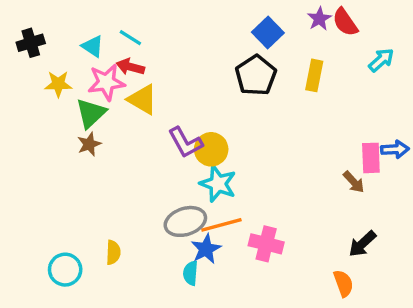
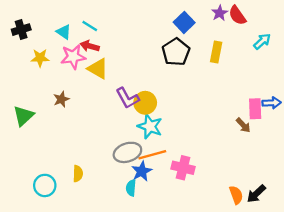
green triangle: (91, 113) -> (24, 116), moved
black arrow: (362, 244) -> (256, 194), moved

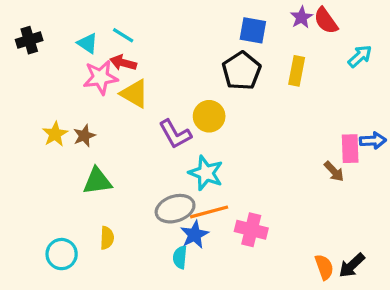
blue square: (184, 22) -> (253, 30), turned -36
yellow star: (40, 58) -> (55, 134), moved, turned -30
yellow circle: (145, 103) -> (209, 116), moved
green triangle: (24, 116) -> (97, 181), moved, turned 35

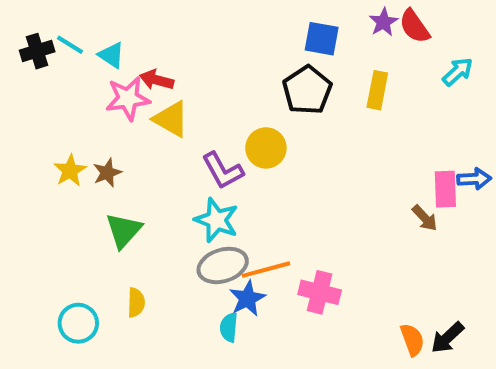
cyan line: (123, 35) -> (70, 45), moved
cyan star: (206, 173) -> (216, 220), moved
green triangle: (97, 181) -> (124, 230), turned -40

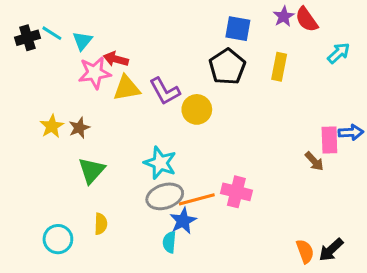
cyan triangle: (111, 55) -> (82, 41), turned 35
yellow triangle: (171, 119) -> (127, 88), turned -40
purple L-shape: (223, 171) -> (165, 91), moved
pink cross: (320, 292) -> (236, 192), moved

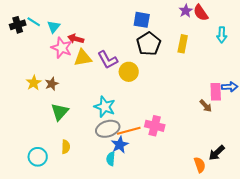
blue square: (238, 29) -> (142, 20), moved
cyan arrow: (339, 53) -> (222, 35), turned 133
pink star: (95, 73) -> (62, 48), turned 30
black arrow: (331, 250) -> (217, 153), moved

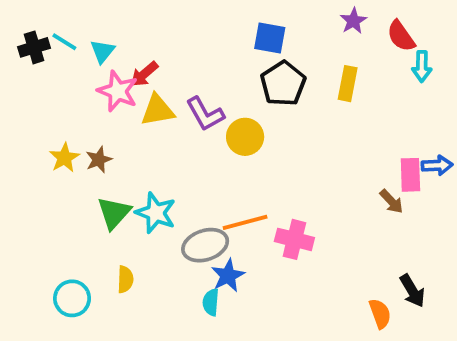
red semicircle: (201, 13) -> (401, 36), moved
red arrow: (76, 39) -> (144, 74), turned -56
cyan star: (105, 107) -> (156, 213), moved
orange line: (129, 131) -> (245, 222), moved
black arrow: (217, 153) -> (412, 291), turned -78

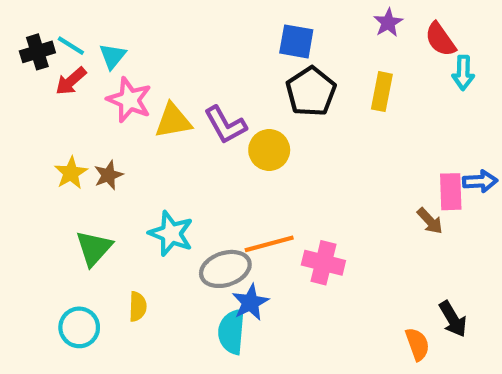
red arrow: (144, 74) -> (71, 81), moved
green triangle: (114, 213) -> (94, 248), moved
cyan semicircle: (211, 302) -> (232, 332), size x1.5

